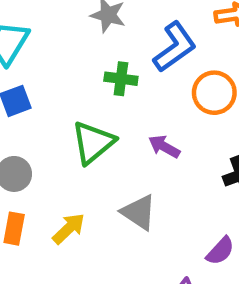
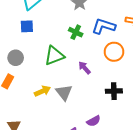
blue L-shape: (175, 47) -> (104, 26), turned -145
yellow arrow: (69, 229) -> (42, 91), moved

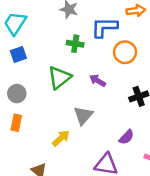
yellow arrow: (42, 91) -> (61, 138), moved
gray triangle: (64, 92) -> (83, 115), turned 36

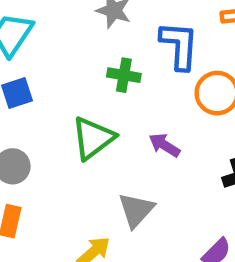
blue L-shape: (104, 27) -> (179, 46), turned 92

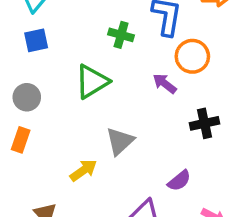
purple arrow: (164, 145) -> (165, 84), moved

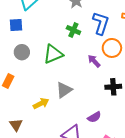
blue square: (36, 40) -> (16, 25), moved
gray circle: (27, 97) -> (22, 52), moved

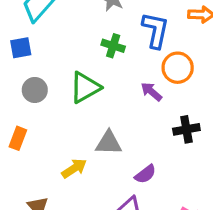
gray triangle: (64, 90) -> (109, 143), turned 42
purple semicircle: (94, 117) -> (145, 174), moved

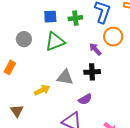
green cross: (113, 46) -> (75, 18), turned -32
blue square: (21, 48) -> (50, 17), moved
black cross: (186, 129) -> (92, 72), moved

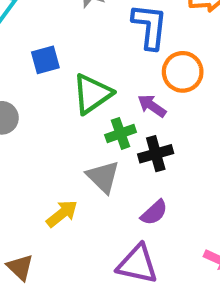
green cross: (75, 18) -> (121, 133), moved
green triangle: (55, 41) -> (92, 94), moved
gray triangle: (65, 77) -> (103, 177), turned 48

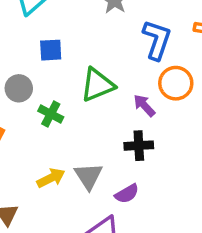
blue square: (45, 60) -> (51, 50), moved
green cross: (121, 133) -> (51, 114), moved, turned 35
gray triangle: (103, 177) -> (88, 176), moved

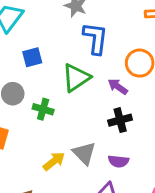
blue L-shape: (157, 40) -> (95, 38), moved
purple semicircle: (127, 194) -> (118, 161), turned 48

